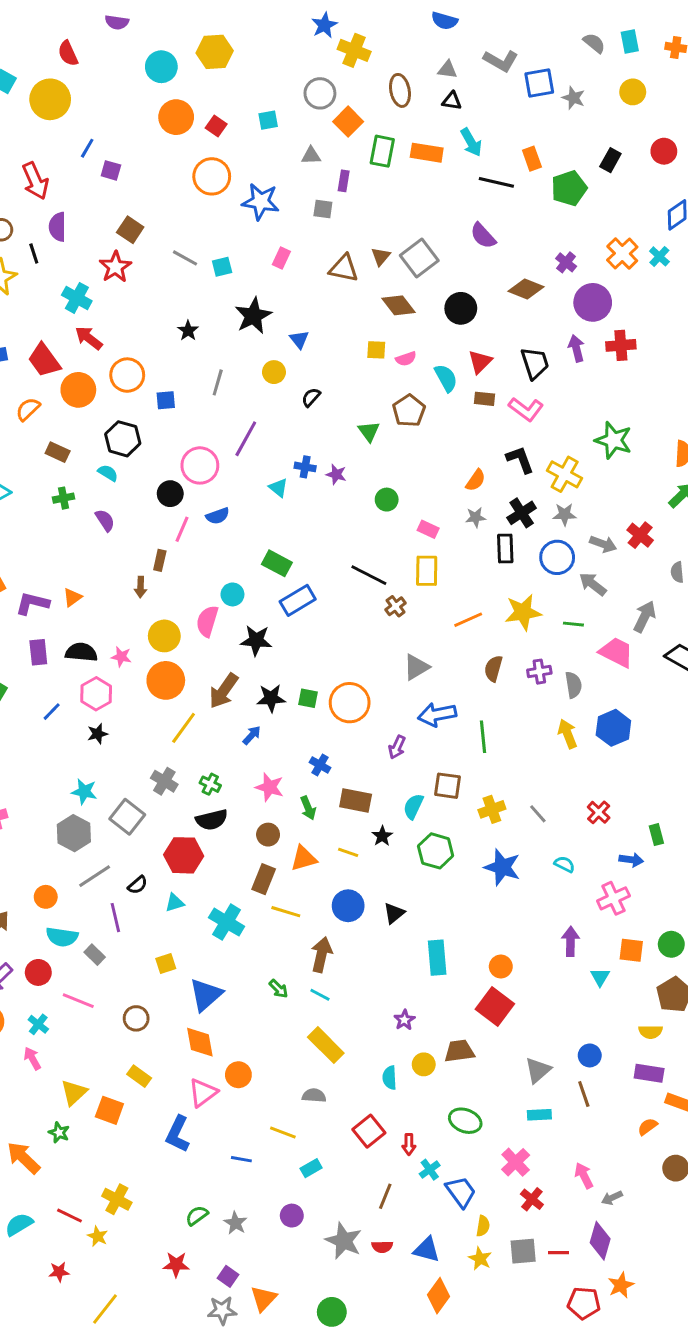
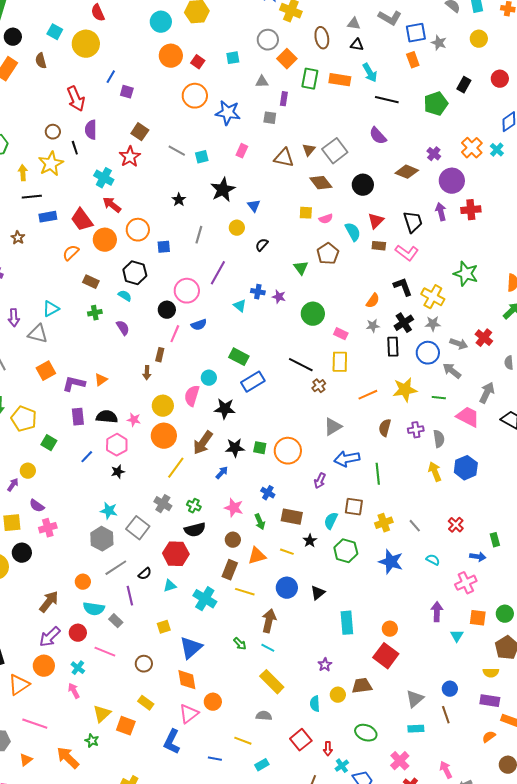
orange rectangle: (532, 159) -> (413, 60), moved
green circle: (387, 500) -> (313, 314), size x1.5

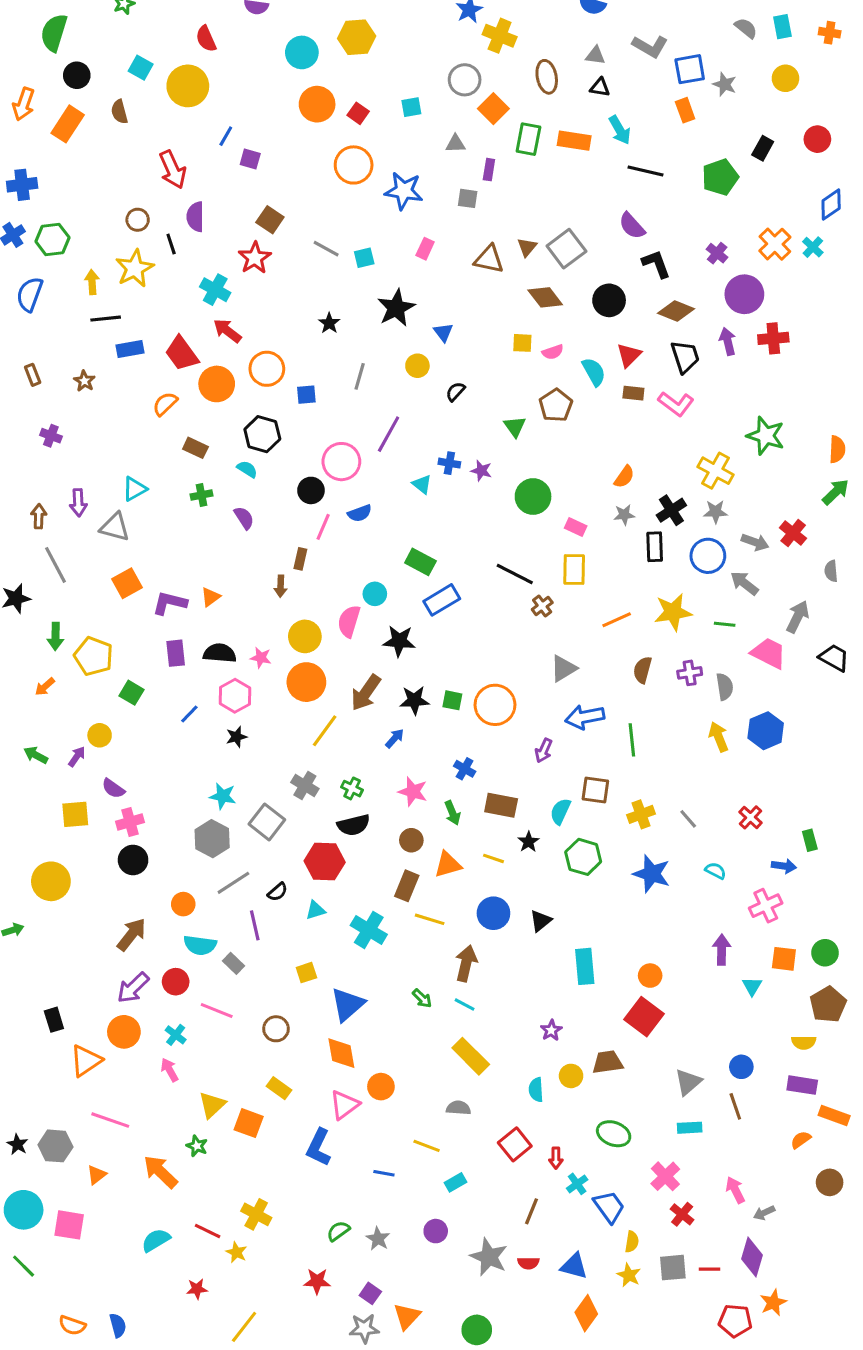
brown diamond: (407, 172) -> (676, 311), moved
black L-shape: (403, 287) -> (656, 264), moved
black circle: (22, 553) -> (133, 860), moved

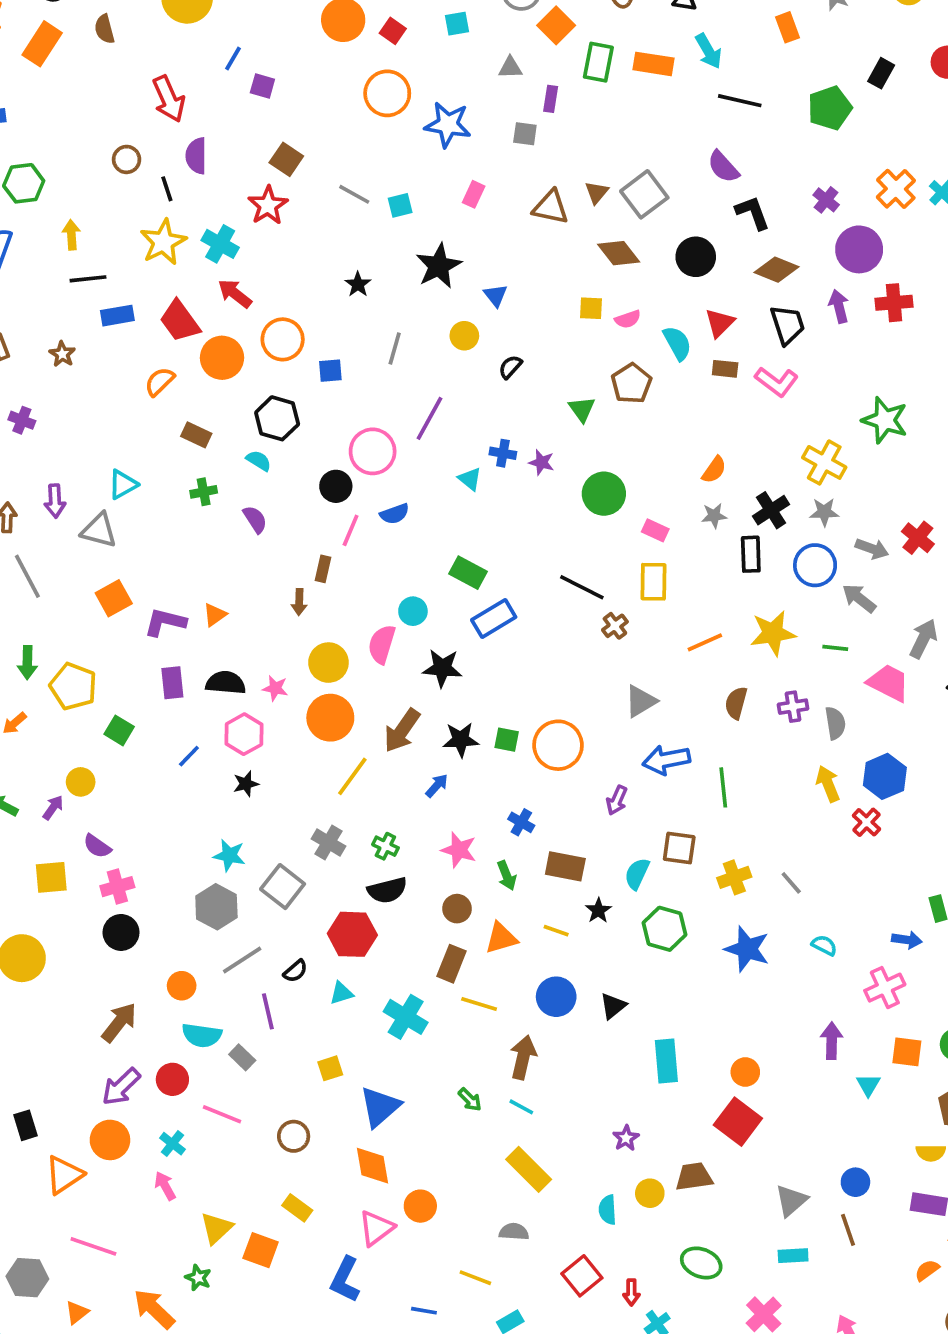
yellow star: (135, 268) -> (163, 242), moved
red cross: (750, 817) -> (866, 822), moved

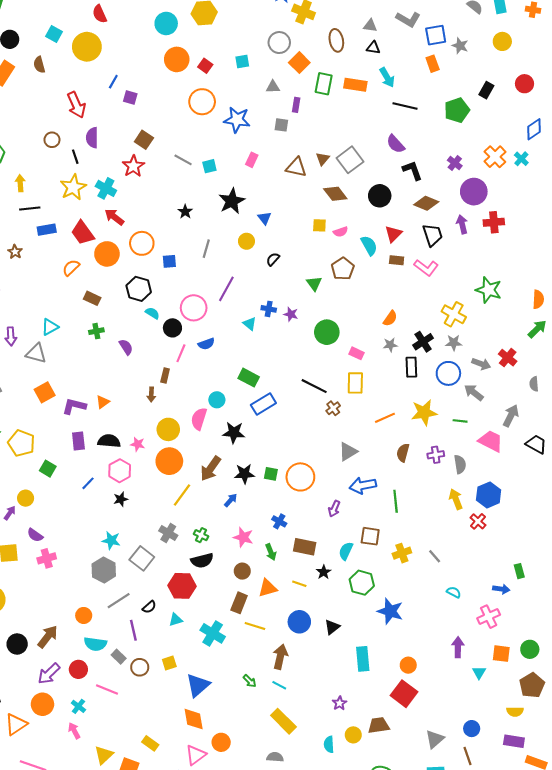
cyan semicircle: (259, 461) -> (152, 313), moved
black circle: (121, 932) -> (17, 644), moved
blue star: (747, 949) -> (390, 611), moved
brown circle: (294, 1136) -> (140, 667), moved

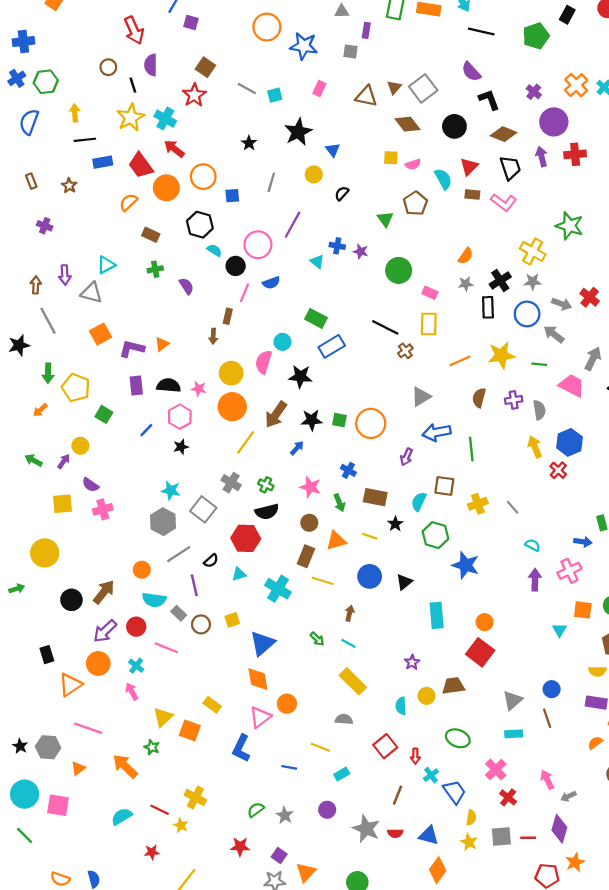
purple arrow: (458, 647) -> (535, 580), moved
brown arrow: (280, 657) -> (349, 613), size x0.6

